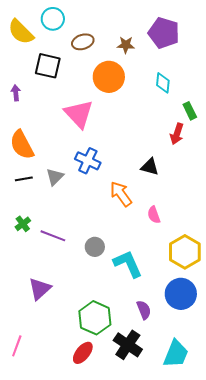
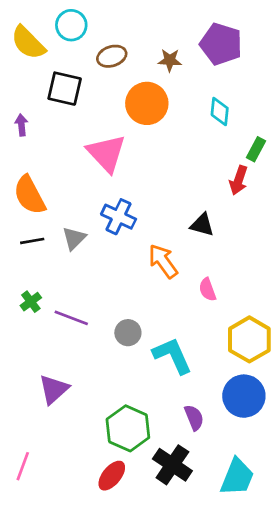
green rectangle: (190, 111) -> (256, 149), turned 54

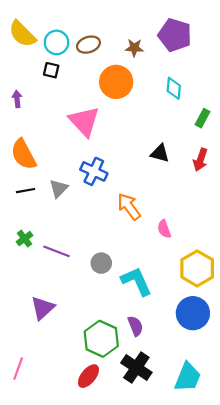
cyan circle: (71, 25) -> (56, 42), moved
black square: (65, 89) -> (51, 70), size x0.6
red arrow: (239, 180) -> (200, 160), moved
black triangle: (202, 225) -> (160, 153), moved
purple semicircle: (194, 418) -> (135, 326), moved

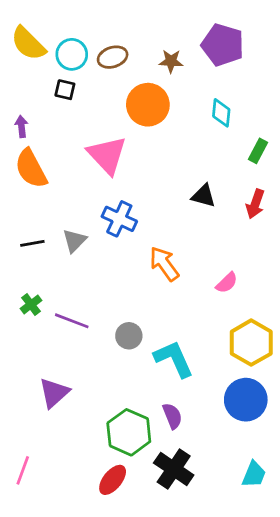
orange semicircle: (23, 154) -> (31, 169), moved
pink semicircle: (164, 229) -> (227, 283), moved, turned -114
cyan trapezoid: (188, 377) -> (254, 474), moved, size x0.7

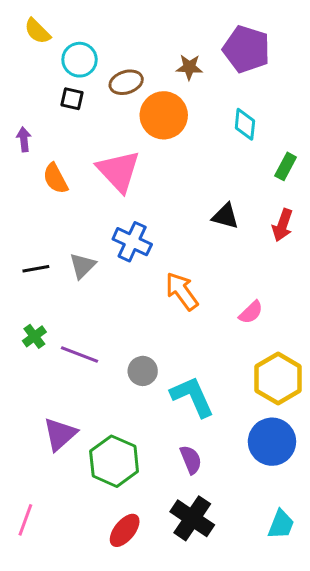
yellow semicircle: (28, 43) -> (37, 31), moved, size x0.7
brown ellipse: (113, 57) -> (126, 82), moved
orange semicircle: (31, 169) -> (55, 178), moved, size x0.7
green hexagon: (129, 432) -> (114, 461), moved

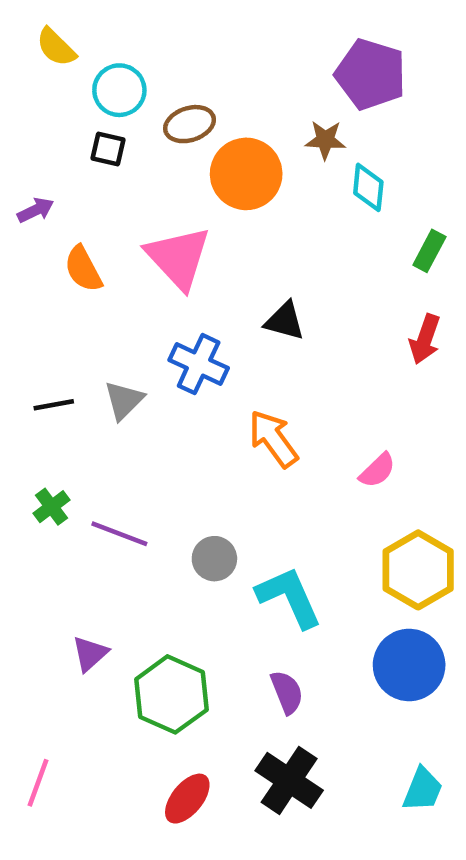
brown star: (189, 67) -> (325, 140), moved
purple arrow: (24, 139) -> (36, 210), turned 70
black triangle: (225, 216) -> (285, 321), moved
purple triangle: (60, 434) -> (90, 654), size x0.7

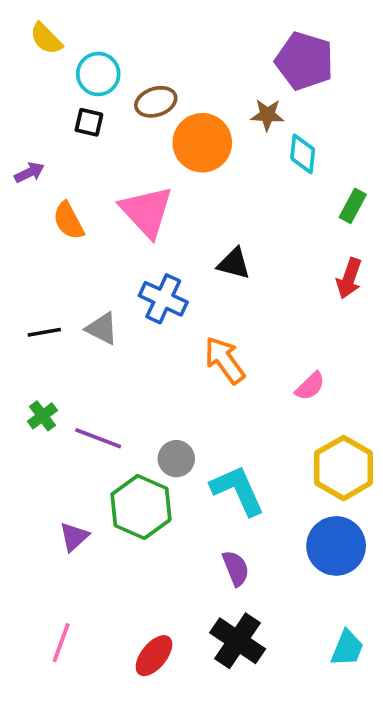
gray triangle: (124, 400) -> (102, 329), turned -48
green hexagon: (171, 694) -> (141, 507), moved
pink line: (38, 783) -> (61, 643), moved

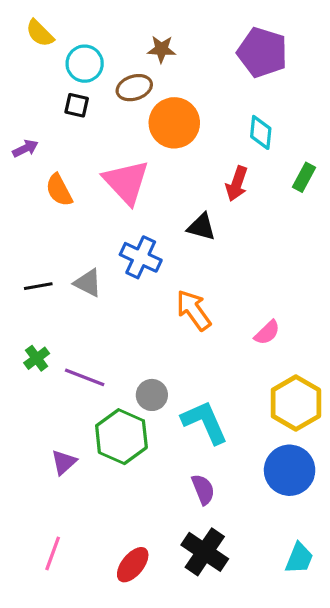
brown star: (267, 115) -> (161, 49), moved
red arrow: (349, 278) -> (237, 184), moved

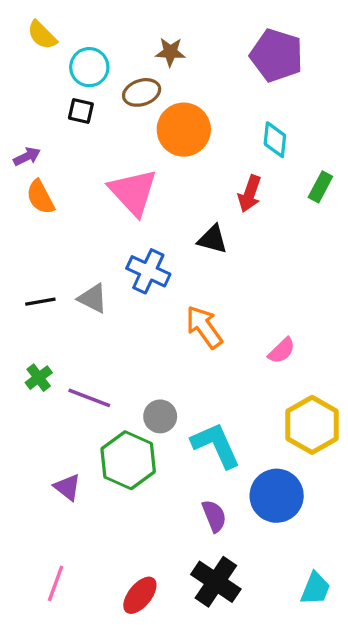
orange semicircle: (59, 190) -> (40, 197), moved
purple triangle: (64, 462) -> (67, 487), turned -40
blue circle: (290, 470) -> (277, 496), moved

